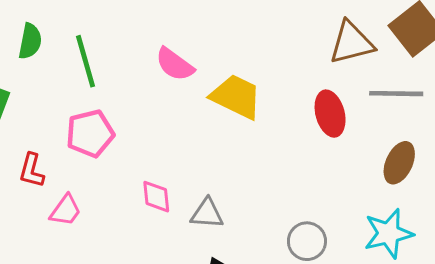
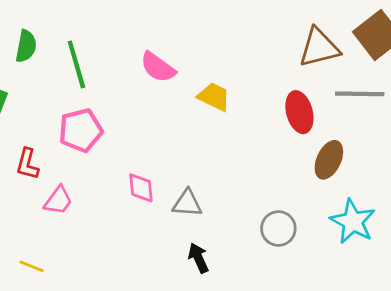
yellow trapezoid: (236, 97) -> (214, 97), size x0.7
brown ellipse: (399, 163) -> (329, 160), moved
cyan star: (388, 233) -> (353, 221), turned -30

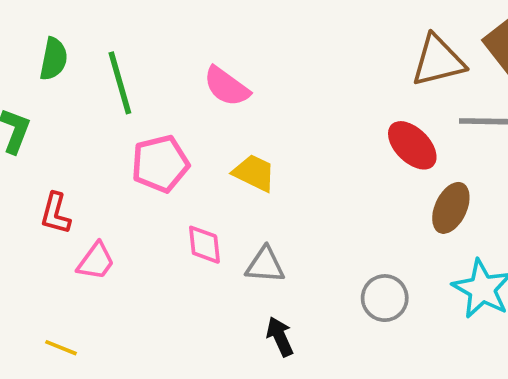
yellow trapezoid: (214, 97) -> (254, 173), moved
red ellipse: (299, 112) -> (412, 145), turned -30
pink pentagon: (81, 130) -> (160, 164), moved

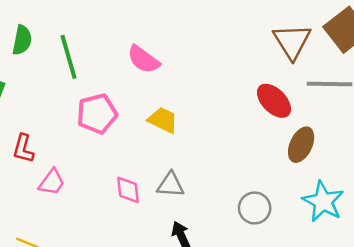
brown triangle: (438, 61) -> (292, 41), turned -48
pink diamond: (204, 245) -> (128, 190), moved

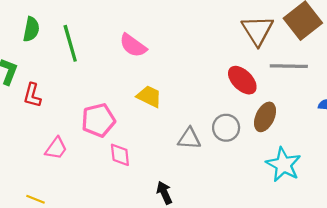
pink pentagon: (97, 114) -> (98, 120), moved
red L-shape: (23, 149) -> (32, 95), moved
gray triangle: (171, 185) -> (189, 139), moved
gray circle: (255, 208) -> (226, 128), moved

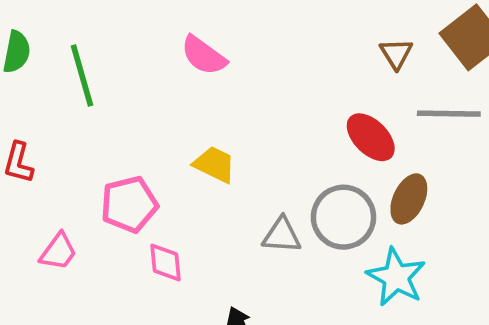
brown triangle: (257, 30) -> (396, 54), size x0.6
pink semicircle: (133, 45) -> (204, 56), moved
gray circle: (226, 128) -> (343, 217), size x1.4
cyan star: (283, 165) -> (396, 277), moved

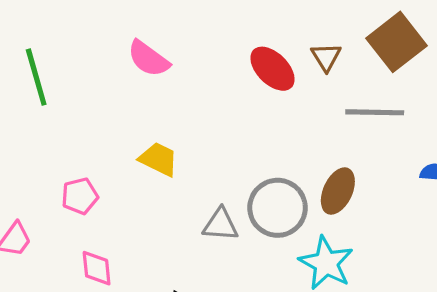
red ellipse: (371, 137) -> (273, 69), moved
pink pentagon: (129, 204) -> (80, 196), size x0.7
pink diamond: (166, 263) -> (97, 268), moved

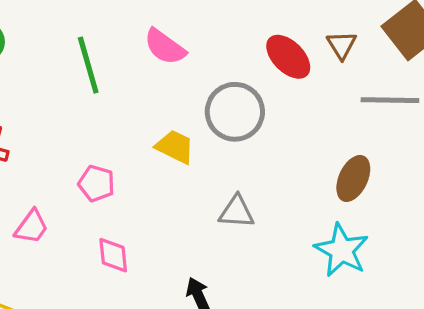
green line: (36, 77) -> (88, 65), moved
pink pentagon: (80, 196) -> (97, 183), turned 30
gray circle: (278, 208) -> (235, 112), moved

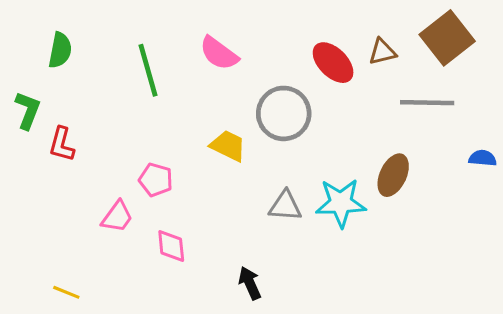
brown triangle: (342, 45) -> (382, 52), turned 48
pink trapezoid: (31, 227) -> (117, 217), moved
cyan star: (342, 250) -> (341, 203), moved, turned -30

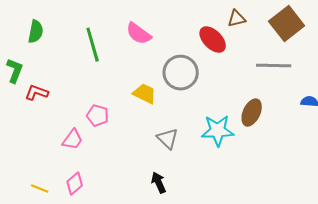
brown triangle: (382, 52) -> (237, 19), moved
red L-shape: (62, 144) -> (37, 93), turned 95
gray triangle: (285, 206) -> (168, 139), moved, turned 40
pink diamond: (171, 246) -> (75, 184), moved, turned 55

